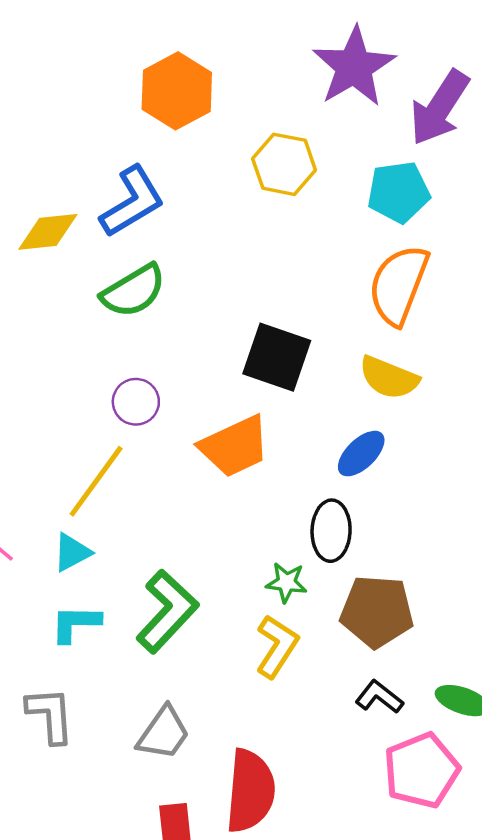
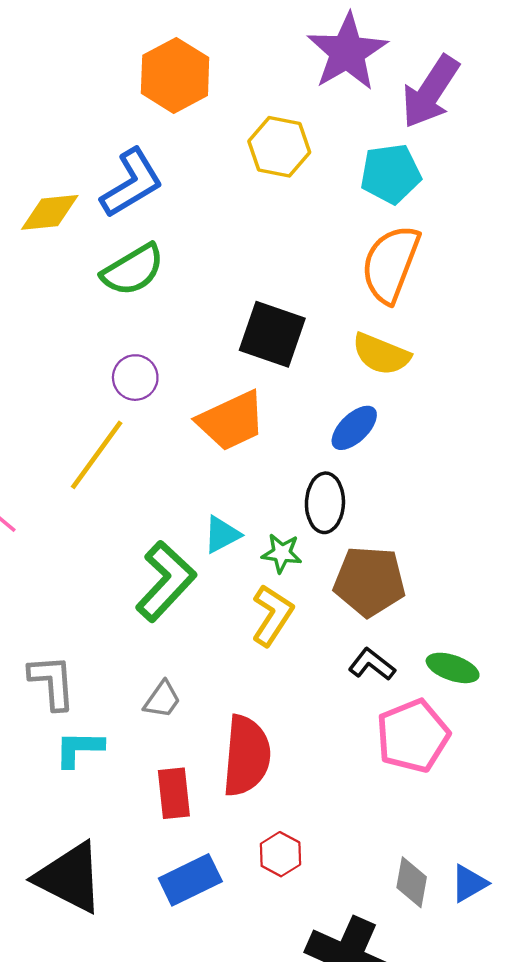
cyan triangle: (72, 552) -> (222, 534), moved
cyan L-shape: (76, 623) -> (79, 749), moved
gray trapezoid: (164, 733) -> (162, 700), size x0.7

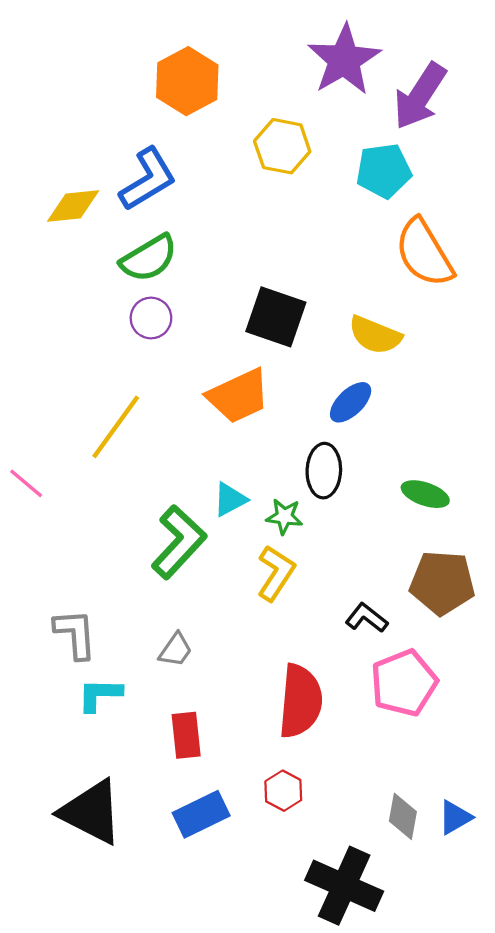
orange semicircle: (391, 264) -> (424, 253), moved, turned -52
purple circle: (135, 378) -> (151, 318), moved
brown pentagon: (369, 581) -> (442, 583), moved
green ellipse: (453, 668) -> (425, 494), moved
red semicircle: (246, 756) -> (300, 701), moved

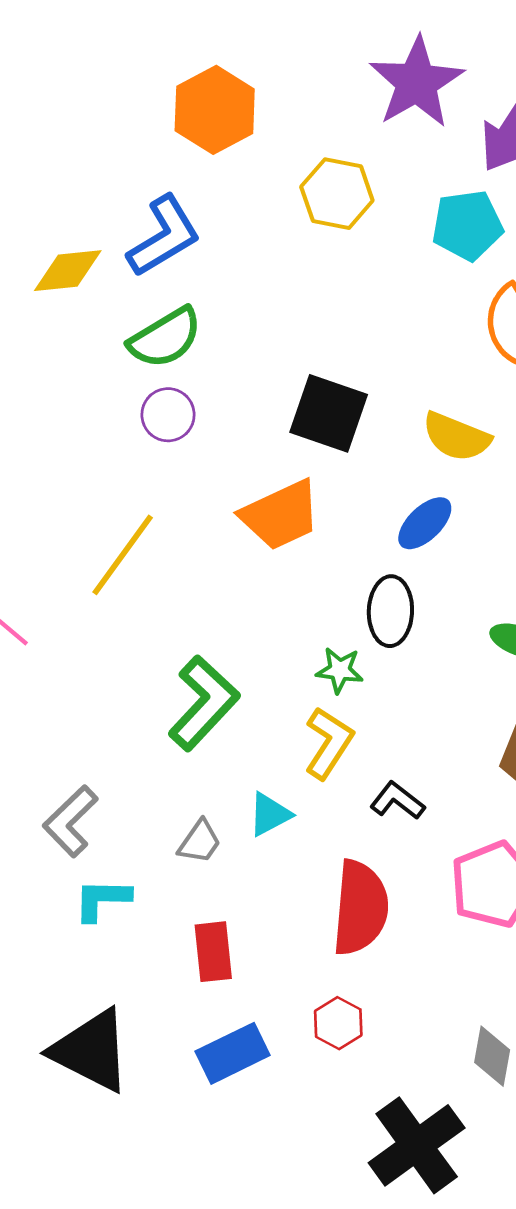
cyan triangle: (230, 499) -> (270, 814), moved
black L-shape: (367, 618) -> (397, 801), moved
gray L-shape: (75, 634) -> (70, 821), turned -130
black cross: (344, 886) -> (417, 1145), turned 30

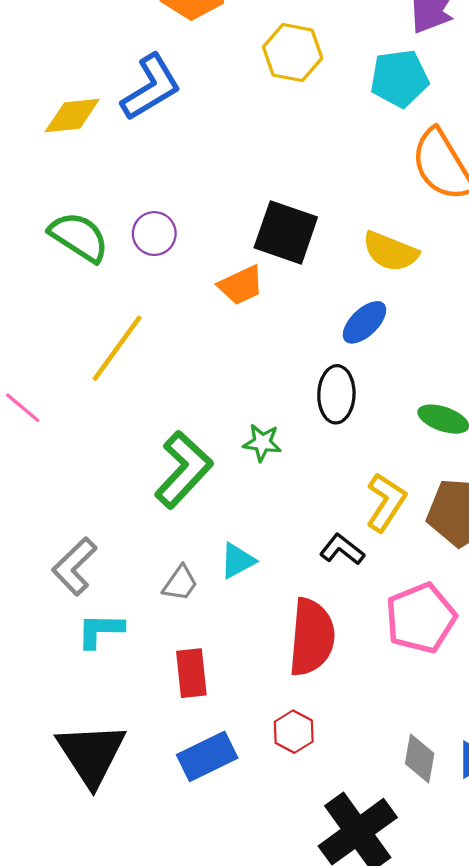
green semicircle: (165, 338) -> (79, 237), moved, turned -116
orange trapezoid: (281, 515) -> (241, 285), moved, size x0.7
green star: (340, 670) -> (262, 443), moved
yellow L-shape: (329, 743) -> (386, 502), moved
black triangle: (91, 1051) -> (91, 754), turned 30

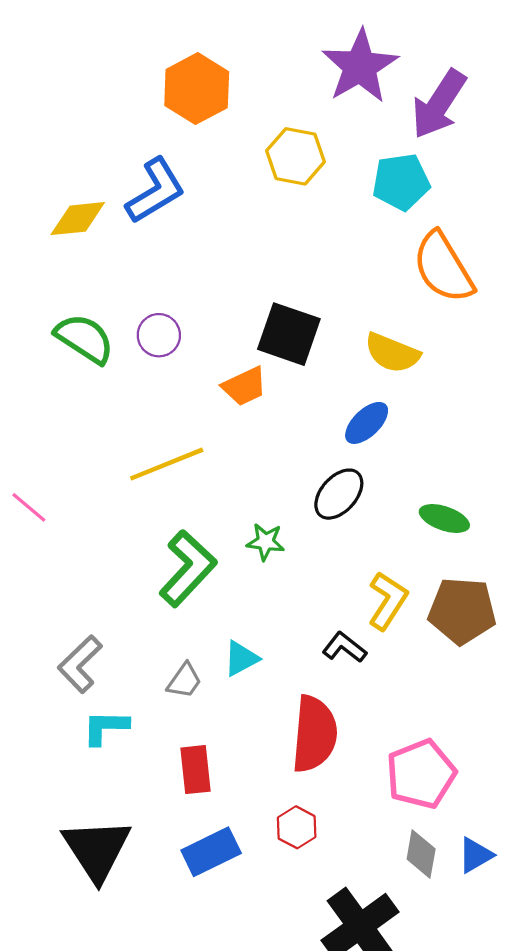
yellow line: (117, 348) -> (167, 464), moved, turned 32
black ellipse: (336, 394) -> (339, 494), turned 40
pink pentagon: (421, 618) -> (421, 774), moved

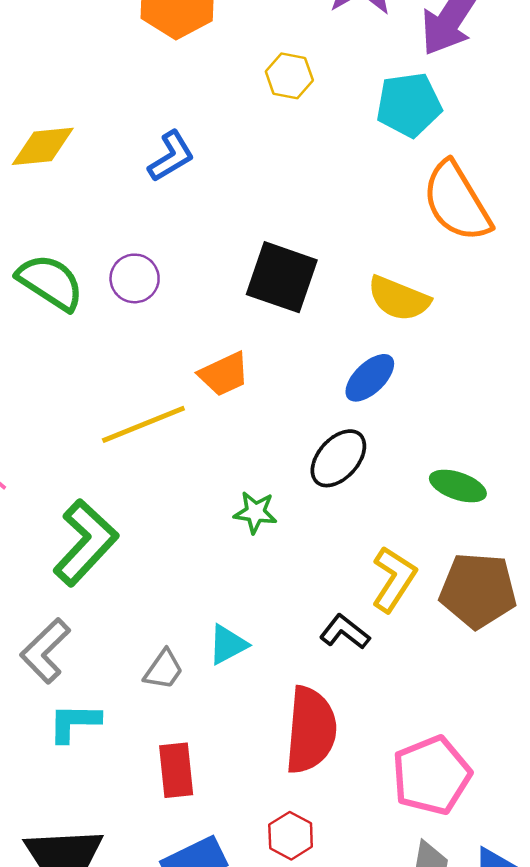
yellow hexagon: (296, 156) -> (289, 76), size x0.7
blue L-shape: (156, 191) -> (171, 156), moved, size x0.7
orange trapezoid: (244, 386) -> (224, 374), moved
green L-shape: (188, 568) -> (86, 543), moved

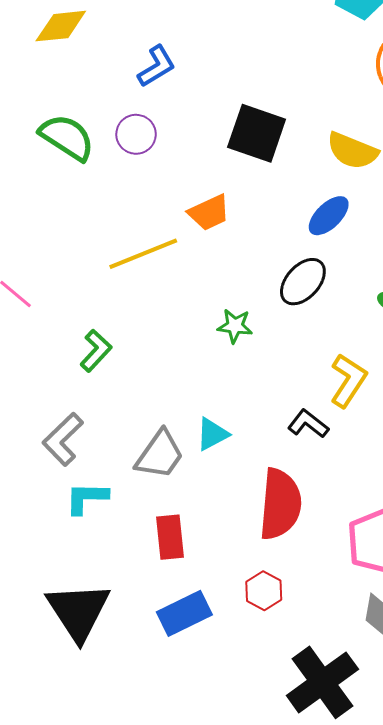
blue L-shape: (171, 156) -> (157, 66), moved
green L-shape: (86, 543) -> (96, 351), size x0.6
gray trapezoid: (164, 670) -> (160, 455), size x1.5

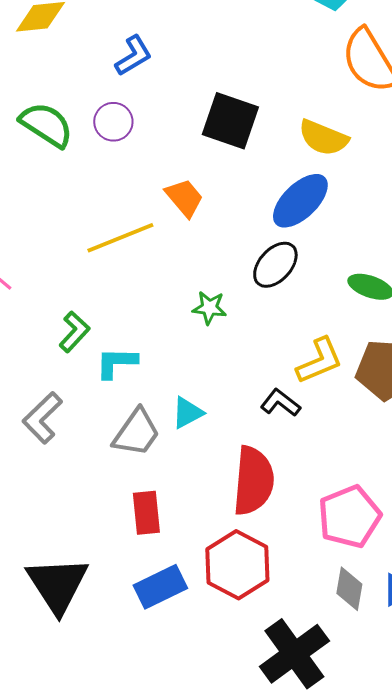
orange trapezoid: (209, 213) -> (184, 198), turned -105
blue ellipse: (329, 216) -> (300, 201), size x1.4
yellow L-shape: (348, 381) -> (319, 361), turned 34
cyan L-shape: (87, 498) -> (116, 363), moved
red hexagon: (264, 591) -> (237, 565), size x1.8

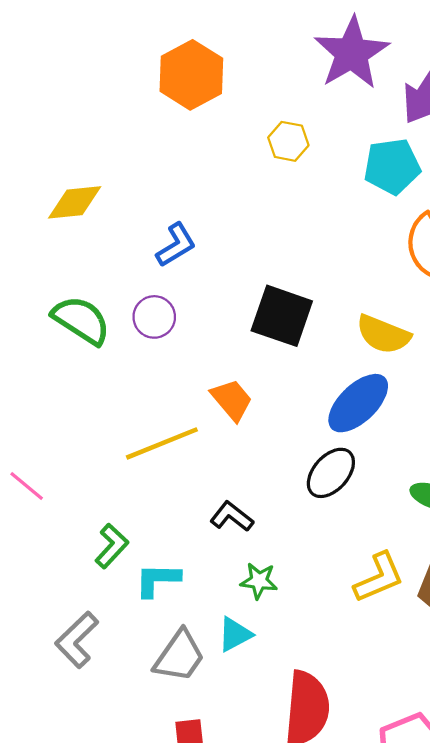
green star: (209, 308) -> (259, 581), moved
black L-shape: (280, 403) -> (232, 517), moved

